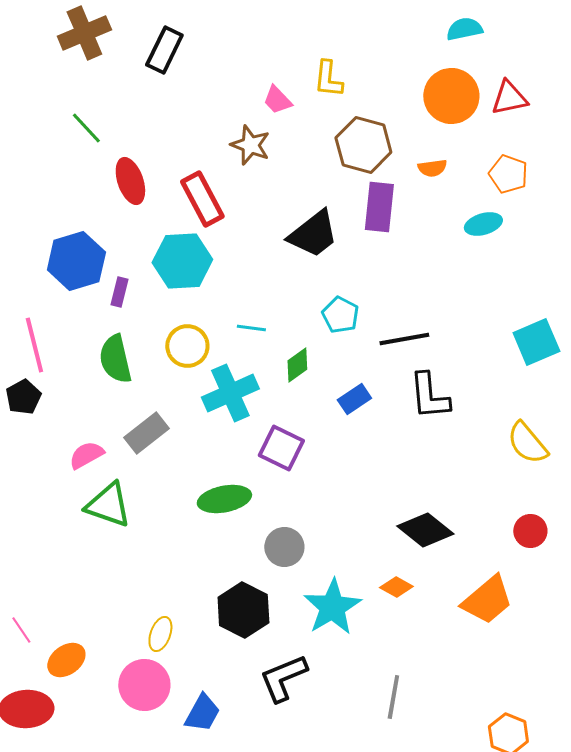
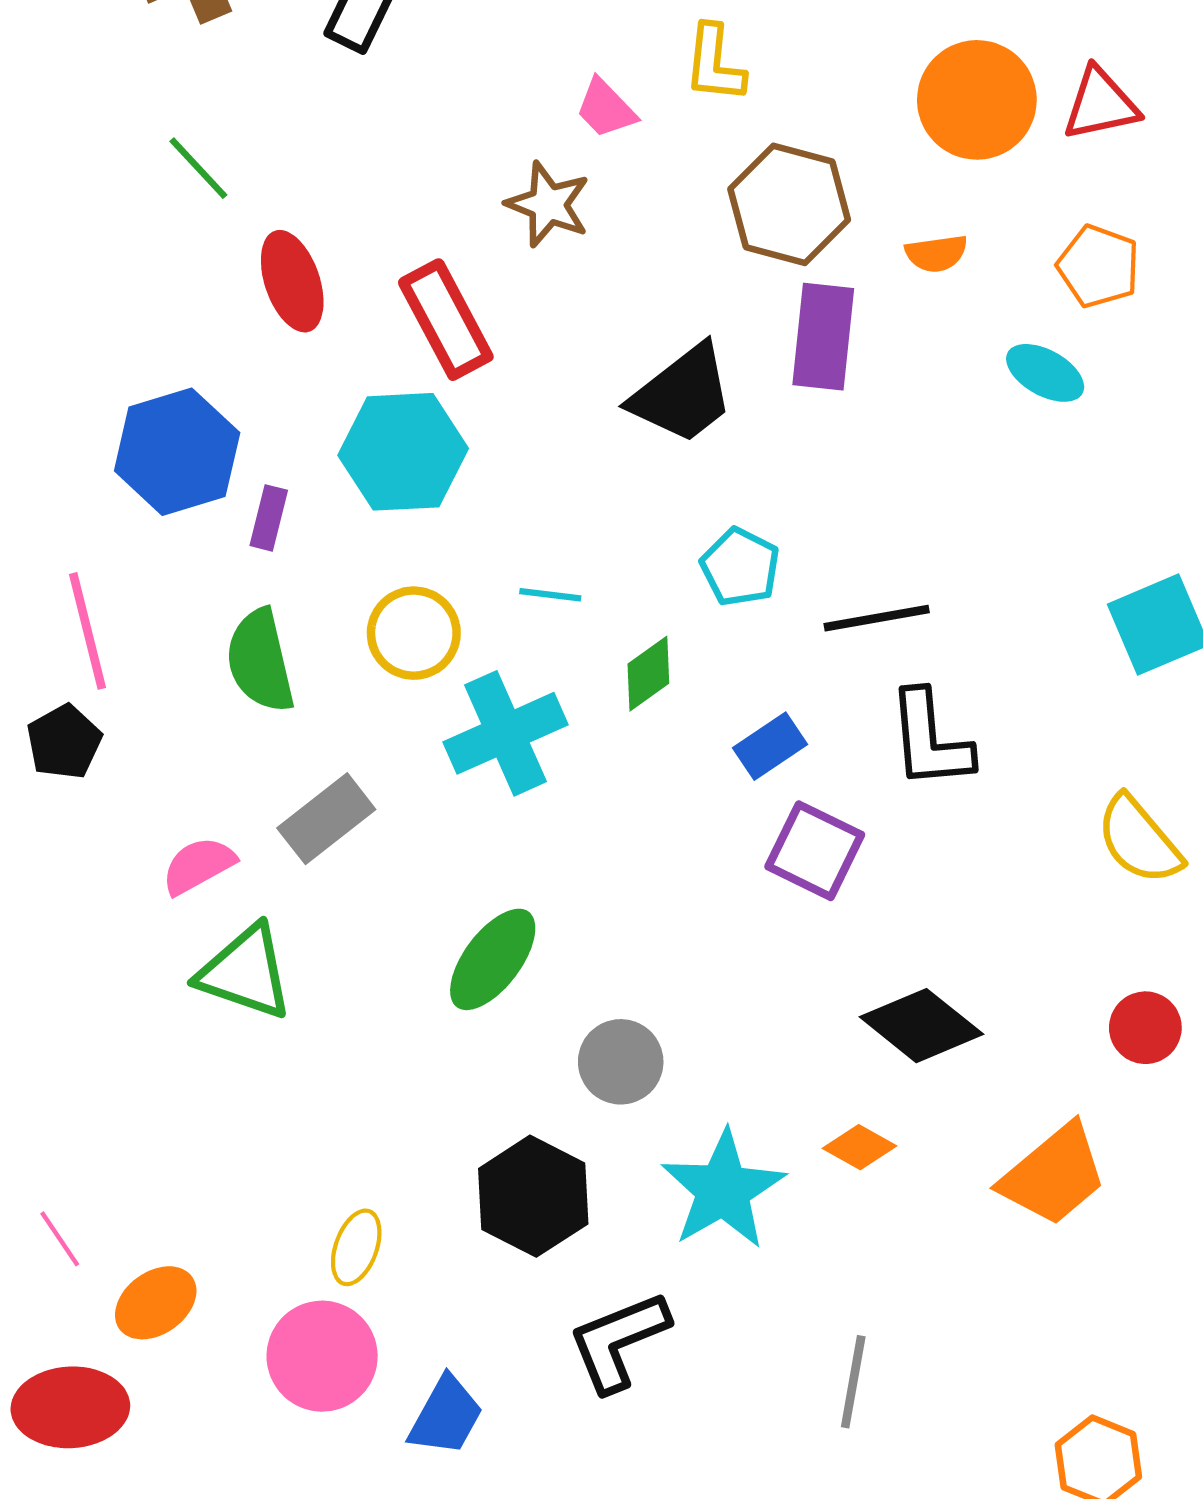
cyan ellipse: (483, 224) -> (1045, 373), turned 45
purple square: (281, 448) -> (815, 851), moved
green ellipse: (224, 499) -> (493, 959), turned -42

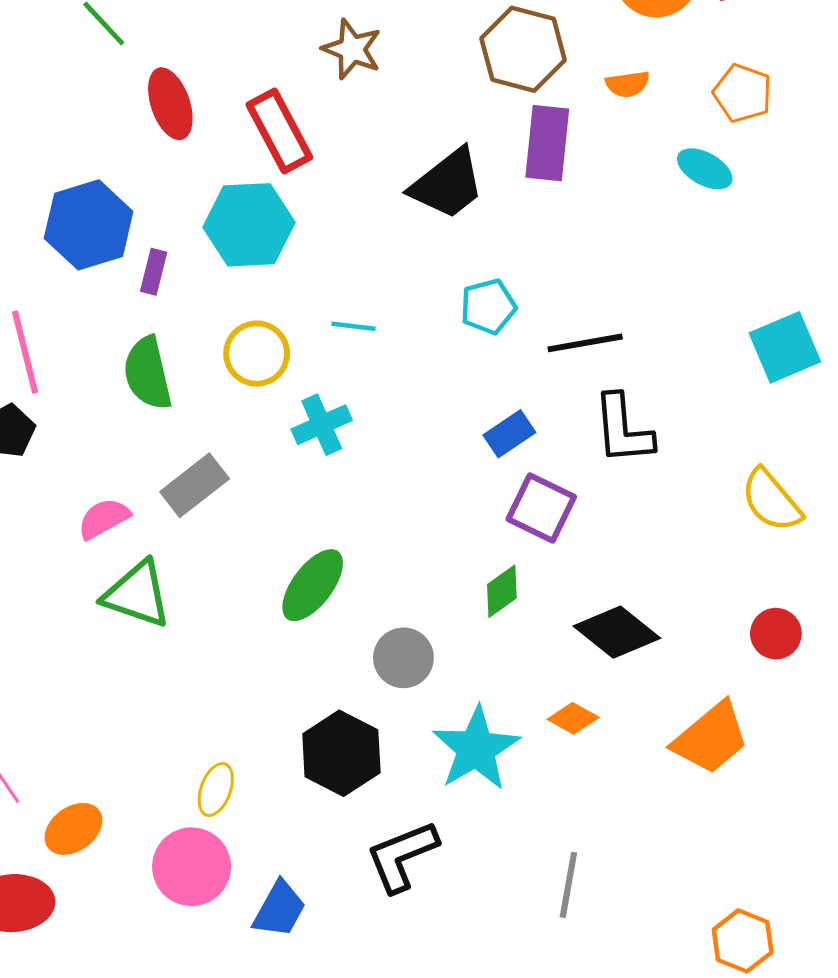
cyan pentagon: (740, 567) -> (488, 307), turned 30
green diamond: (648, 674) -> (502, 591), moved
cyan cross: (505, 733) -> (322, 425), size x0.7

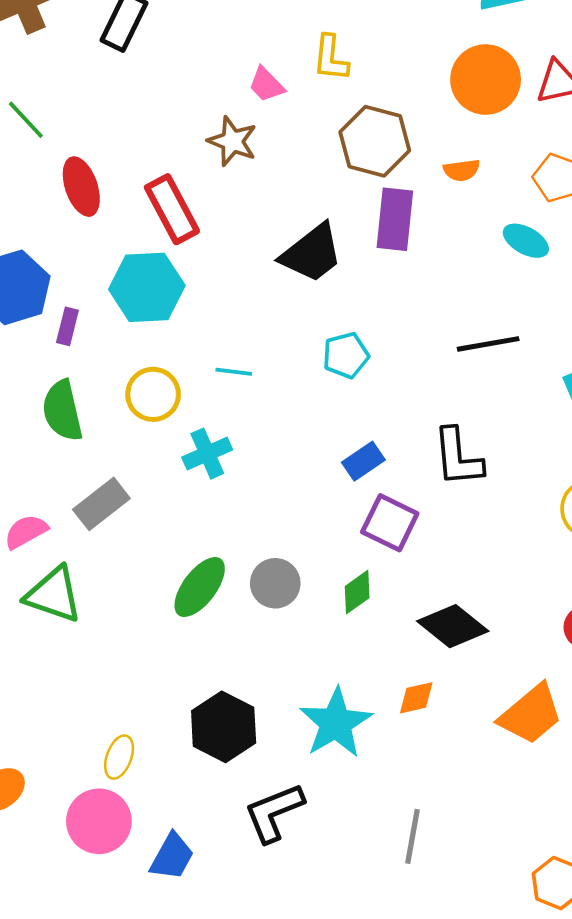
black line: (585, 343) -> (488, 344), moved
gray circle: (403, 658) -> (275, 583), moved
orange diamond: (573, 718) -> (416, 698), turned -42

